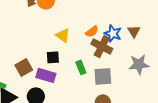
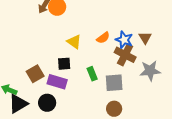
brown cross: (102, 46) -> (125, 55), moved

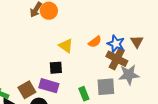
gray star: (150, 71) -> (129, 75), moved
brown square: (35, 74) -> (27, 90), moved
green rectangle: (92, 74) -> (84, 94), moved

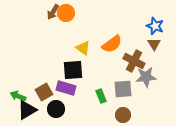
orange semicircle: (95, 42) -> (112, 44), size x1.5
blue star: (116, 44) -> (155, 26), moved
black square: (56, 68) -> (73, 70), size x1.5

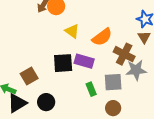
yellow triangle: (83, 48) -> (72, 31), moved
purple rectangle: (66, 88) -> (84, 61), moved
brown square: (44, 92) -> (29, 76), moved

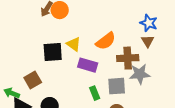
yellow triangle: (72, 31) -> (74, 44), moved
brown cross: (124, 54) -> (128, 58), turned -30
black square: (63, 63) -> (53, 52), moved

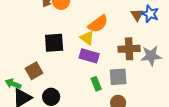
orange semicircle: (106, 41) -> (98, 24), moved
brown triangle: (148, 41) -> (137, 15), moved
yellow triangle: (74, 44) -> (87, 38), moved
gray star: (140, 74) -> (151, 56), moved

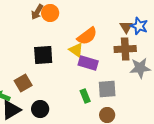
brown cross: (129, 49) -> (125, 49), moved
purple rectangle: (89, 56) -> (88, 63), moved

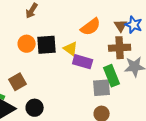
orange circle: (50, 13) -> (27, 44), moved
orange semicircle: (87, 36) -> (91, 27), moved
black square: (43, 55) -> (47, 45), moved
green rectangle: (85, 96) -> (112, 76), moved, size x1.5

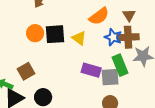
blue star: (134, 25) -> (113, 37), moved
purple rectangle: (83, 62) -> (91, 70), moved

